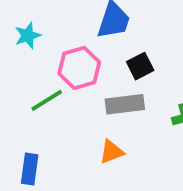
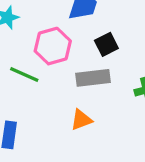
green line: (47, 100) -> (24, 75), turned 56

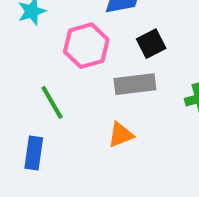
green line: (24, 75) -> (52, 102), moved, turned 36

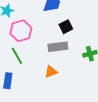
pink hexagon: (86, 46) -> (21, 31), moved

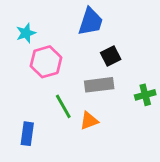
green line: (17, 56) -> (63, 106), moved

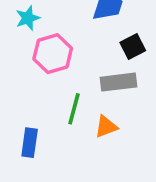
green line: (63, 106) -> (74, 109), turned 45

